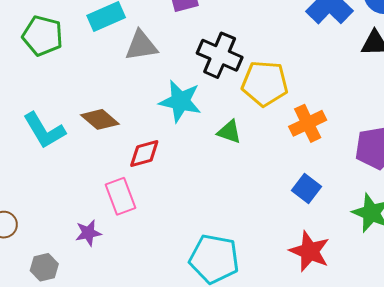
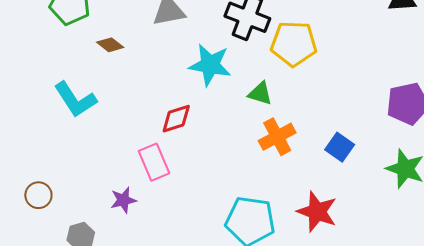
brown diamond: (100, 119) -> (110, 45), moved, size x0.7
orange cross: (308, 123) -> (277, 137), moved
red star: (310, 251) -> (317, 212), moved

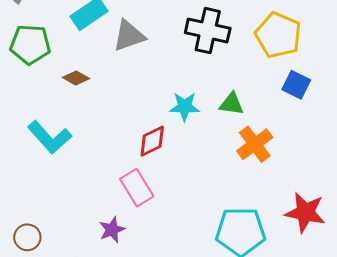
yellow pentagon: (294, 44) -> (278, 35), moved, turned 30
cyan star: (210, 65) -> (185, 107), moved, size x0.7
blue square: (340, 147) -> (296, 85), moved

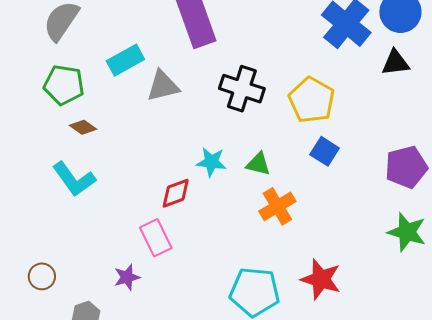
brown diamond: (76, 78) -> (83, 127), moved

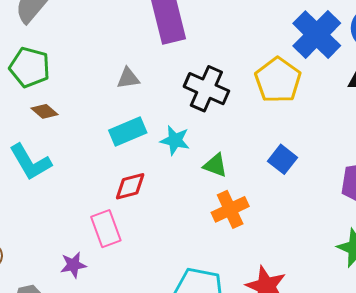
cyan rectangle: (125, 60) -> (128, 132), moved
gray triangle: (163, 86) -> (128, 78), size x0.7
yellow pentagon: (312, 100) -> (278, 80), moved
cyan star: (211, 162) -> (175, 140), moved

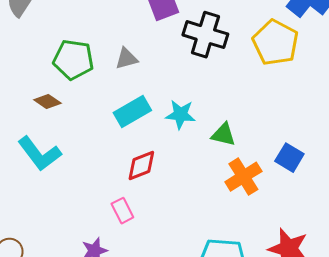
green pentagon: (30, 67) -> (73, 60), moved
black cross: (206, 89) -> (205, 35), moved
blue square: (282, 159) -> (289, 158), moved
pink rectangle: (106, 229) -> (122, 211), size x0.7

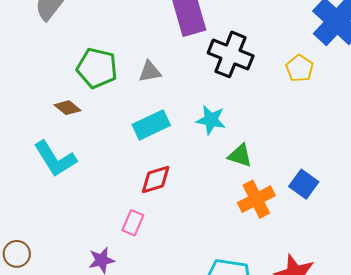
yellow pentagon: (275, 43) -> (300, 68), size x0.6
cyan star: (180, 115) -> (211, 120), moved
pink rectangle: (122, 211) -> (133, 223), turned 45

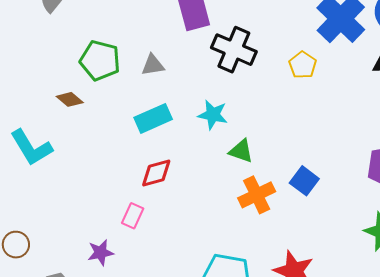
cyan L-shape: (55, 159) -> (31, 148), moved

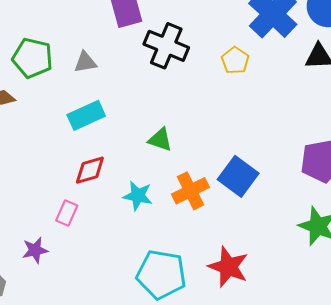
cyan star: (213, 115) -> (138, 196), moved
green triangle: (241, 151) -> (160, 140), moved
blue square: (304, 181) -> (238, 176), size x1.4

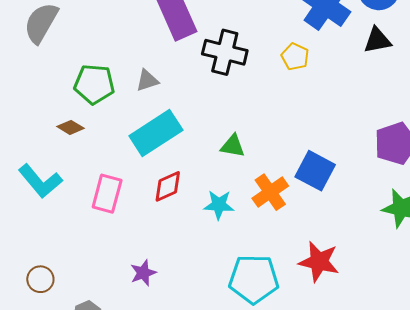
cyan rectangle: (86, 115) -> (156, 133), size x1.4
pink rectangle: (67, 213) -> (107, 194), moved, size x1.5
purple star: (35, 250) -> (143, 273), moved

